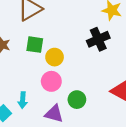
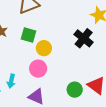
black cross: (98, 39) -> (84, 38), turned -36
green circle: (77, 100) -> (75, 90), moved

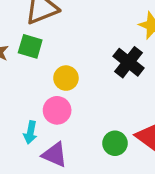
green square: (28, 35) -> (30, 46), moved
cyan arrow: (11, 81) -> (30, 132), moved

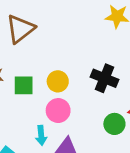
green square: (30, 46) -> (24, 85), moved
black cross: (129, 62) -> (105, 78), moved

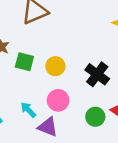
pink circle: (58, 111) -> (58, 100), moved
cyan arrow: (41, 135) -> (28, 110), turned 126

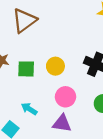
cyan arrow: (28, 110) -> (29, 109), moved

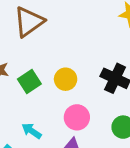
green square: (26, 69) -> (29, 82), turned -36

